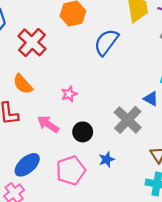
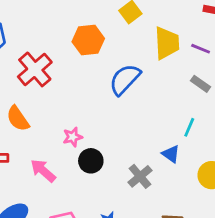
gray cross: (128, 120) -> (140, 176), size x0.7
black circle: (83, 132) -> (91, 161), moved

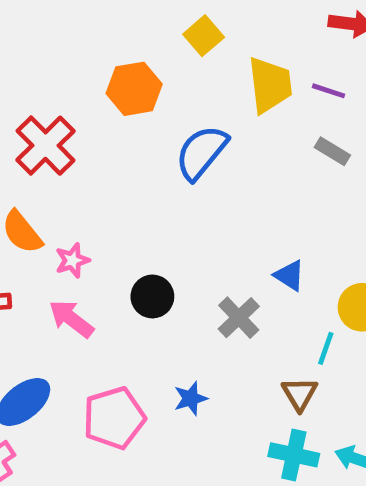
cyan line: (189, 127) -> (326, 348), moved
pink star: (73, 137) -> (72, 260), moved

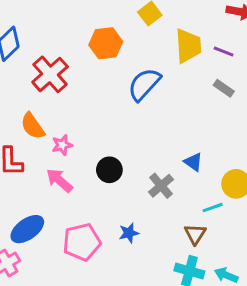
cyan line: (326, 348) -> (213, 208), turned 48

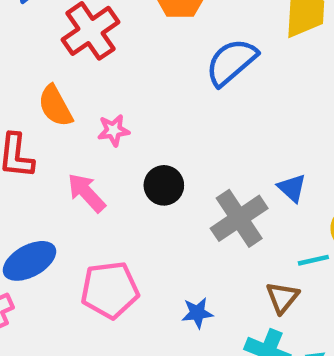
pink star: (62, 145) -> (114, 130), moved
gray cross: (161, 186) -> (239, 218), size x1.4
blue star: (129, 233) -> (197, 313), moved

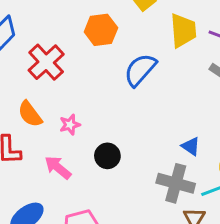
gray cross: (239, 218) -> (176, 183), moved, turned -33

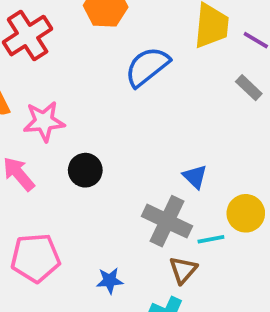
pink star: (70, 125) -> (44, 121), size x1.5

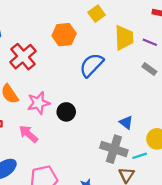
black circle: (85, 170) -> (66, 112), moved

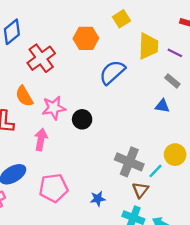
blue triangle: (126, 122) -> (162, 106), moved, turned -32
pink arrow: (28, 134) -> (41, 139), turned 54
cyan line: (140, 156) -> (156, 171), turned -32

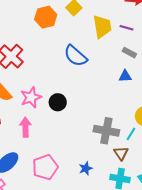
orange hexagon: (86, 38) -> (46, 17), moved
blue semicircle: (112, 72) -> (75, 56), turned -85

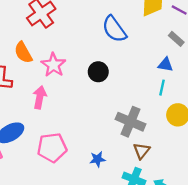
pink star: (31, 97) -> (53, 65), turned -30
black circle: (58, 102) -> (98, 72), moved
cyan line: (131, 134) -> (162, 88), moved, turned -32

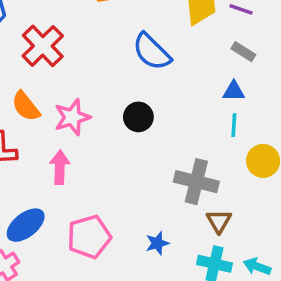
pink star: (53, 65) -> (72, 117), turned 30

